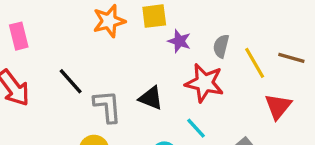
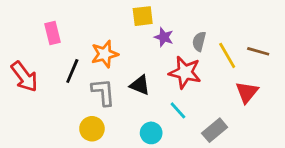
orange star: (109, 21) -> (105, 54), moved
pink rectangle: (19, 36) -> (53, 33), moved
black line: (71, 81) -> (72, 71), turned 65

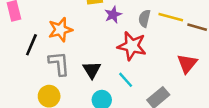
purple star: (164, 37) -> (113, 15), turned 30
yellow line: (227, 55) -> (171, 17), moved, turned -45
black triangle: (140, 85) -> (92, 70), moved, turned 36

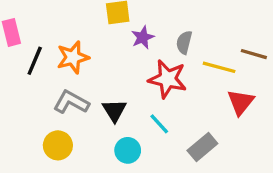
yellow line: (171, 17) -> (219, 67), moved
black line: (31, 45) -> (35, 61), moved
gray L-shape: (59, 64) -> (71, 102), turned -56

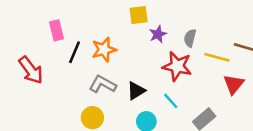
black triangle: (114, 111) -> (136, 91), turned 30

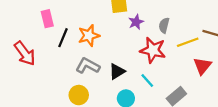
yellow line: (217, 57) -> (188, 42), turned -35

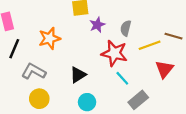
black line: (63, 38) -> (14, 49), moved
gray L-shape: (88, 66) -> (34, 71), moved
cyan line: (147, 80) -> (122, 78), moved

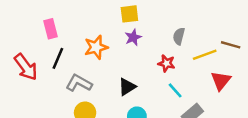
purple star: (97, 25) -> (133, 37), moved
red star: (114, 53) -> (166, 63), size x0.6

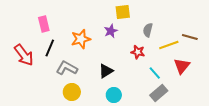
yellow square: (129, 14) -> (123, 12), moved
cyan line: (175, 90) -> (155, 73), moved

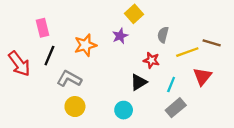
yellow square: (123, 12) -> (134, 14), turned -35
black triangle: (106, 71) -> (139, 82), moved
cyan line: (155, 73) -> (171, 85), turned 64

